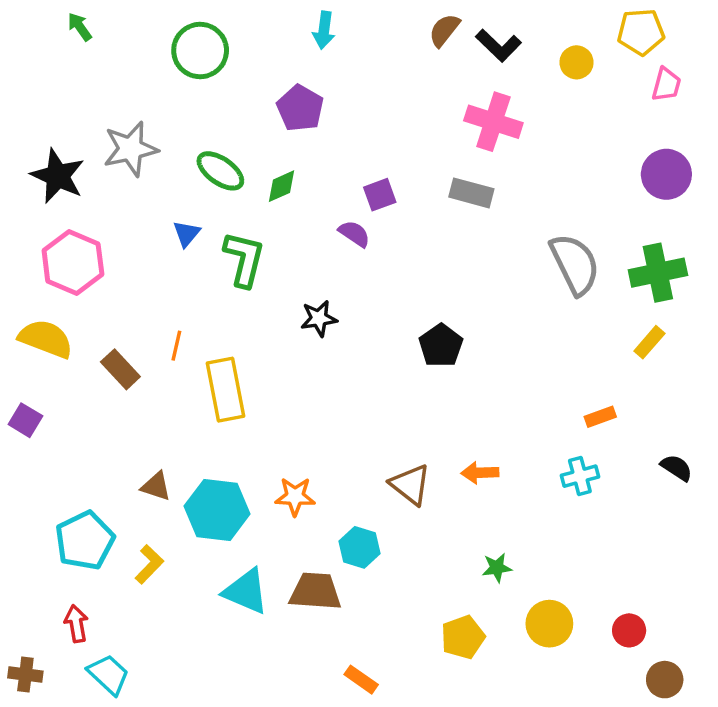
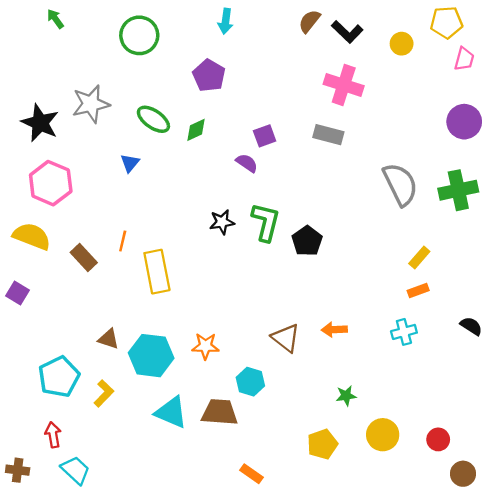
green L-shape: (244, 259) -> (266, 222), moved
yellow rectangle: (649, 342) -> (419, 257), moved

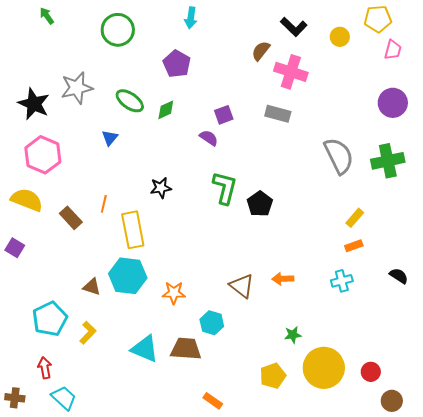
brown semicircle: (309, 21) -> (261, 51), moved
black star: (222, 222) -> (161, 188), moved
cyan hexagon: (151, 356) -> (128, 276), moved
yellow circle: (383, 435) -> (324, 368), size x1.5

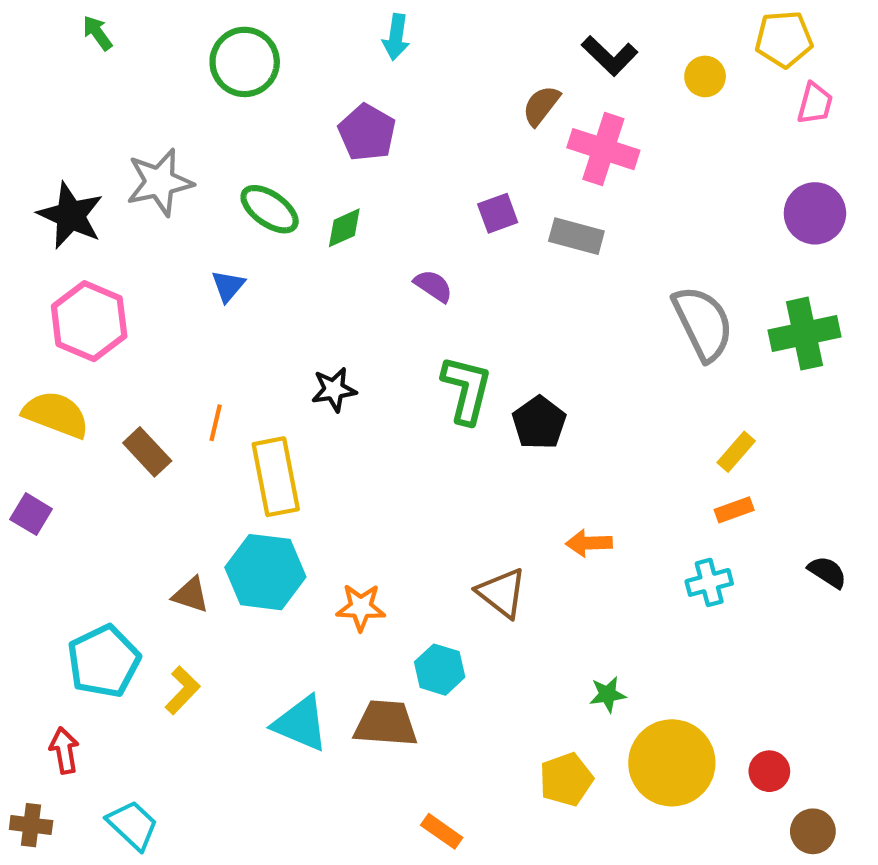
purple square: (224, 115) -> (498, 213), moved
orange arrow: (283, 279) -> (589, 543), moved
red arrow: (45, 368) -> (64, 750), moved

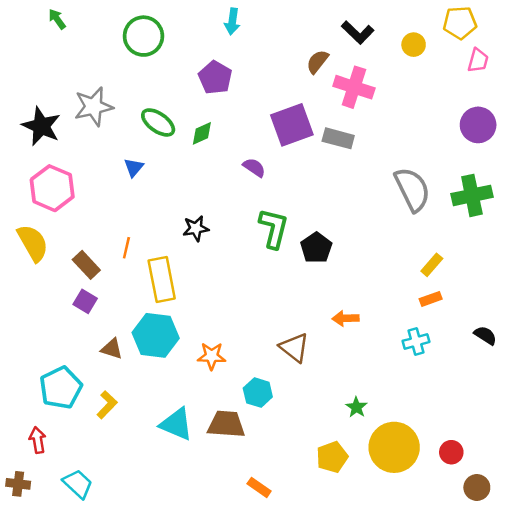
purple square: (498, 213) -> (292, 125), size x1.8
yellow semicircle: (56, 414) -> (33, 243), turned 39
purple square: (31, 514) -> (85, 301), moved
green star: (608, 694) -> (356, 407), turned -30

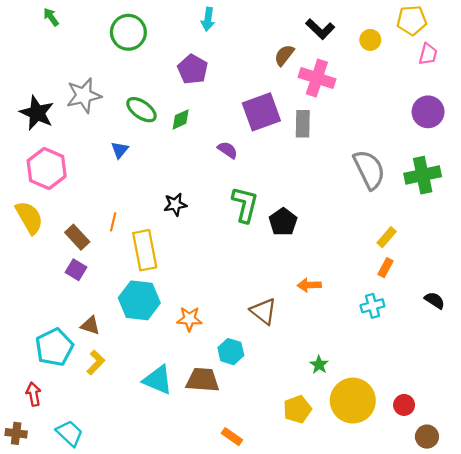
gray rectangle: (338, 138) -> (303, 124), turned 76
orange rectangle: (431, 299) -> (386, 268), turned -42
brown triangle: (112, 349) -> (90, 325), moved

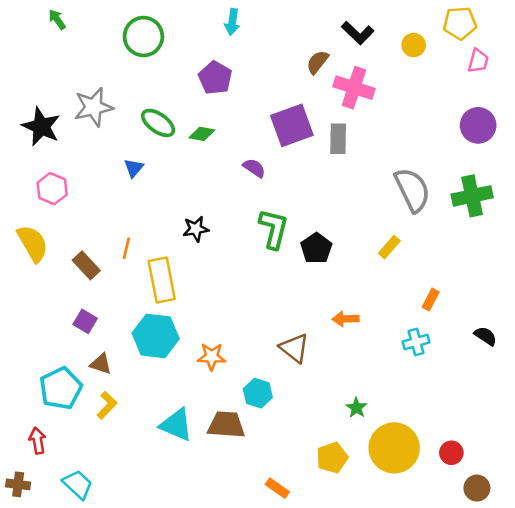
green diamond: (181, 119) -> (202, 134), turned 35
pink hexagon: (47, 168) -> (52, 189), size x0.7
yellow rectangle: (387, 237) -> (389, 247), moved
purple square: (76, 270) -> (85, 321), moved
orange rectangle: (232, 437) -> (277, 488), moved

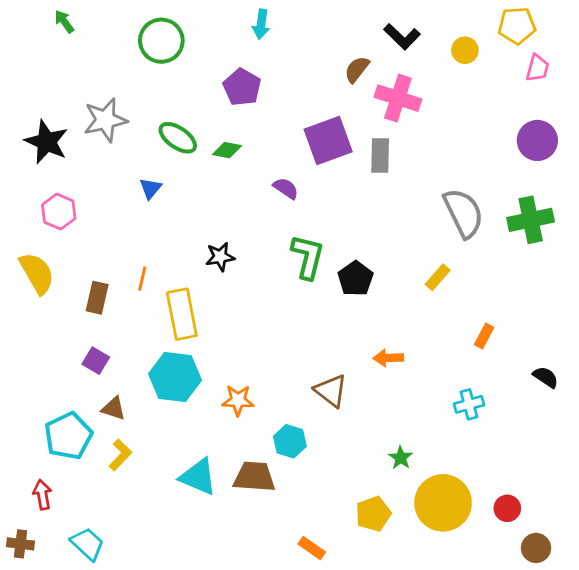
brown rectangle: (86, 265) -> (97, 298), turned 56
cyan cross: (416, 342) -> (469, 404), moved

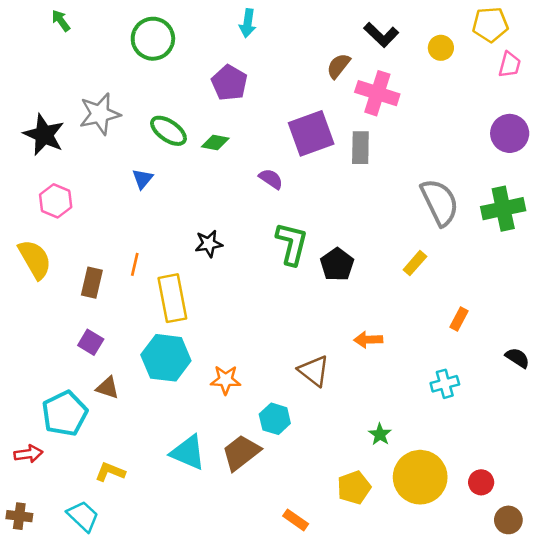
yellow L-shape: (120, 455) -> (110, 472), moved, turned -112
brown trapezoid: (254, 477) -> (241, 453), turned -42
red arrow: (42, 495) -> (28, 454), moved, turned 92

